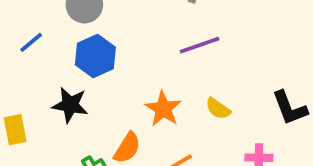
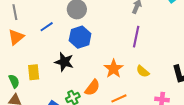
purple line: (200, 45) -> (136, 37), turned -65

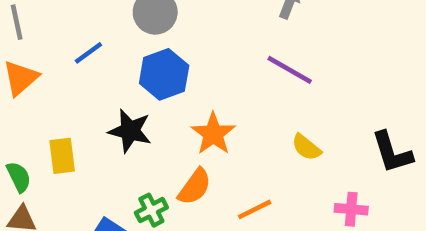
purple line: (136, 37) -> (290, 70), turned -70
orange star: (114, 69) -> (213, 134), moved

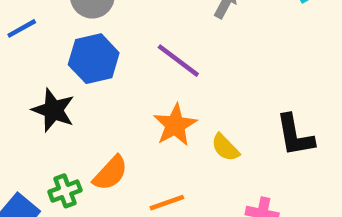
purple line: (290, 70) -> (178, 61), moved
orange star: (213, 134) -> (175, 125), moved
black L-shape: (392, 152) -> (295, 135), moved

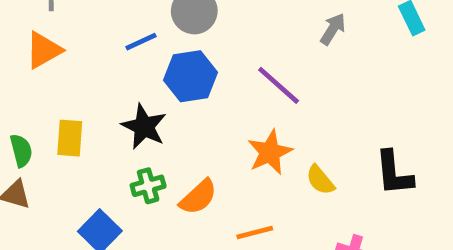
blue line: (22, 28) -> (141, 42), moved
green cross: (65, 191) -> (148, 186), moved

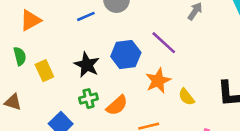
blue hexagon: (190, 76) -> (126, 54), moved
yellow rectangle: (70, 138) -> (44, 71), turned -30
green semicircle: (21, 151) -> (20, 56), moved

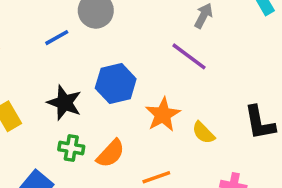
purple line: (164, 43) -> (189, 56), moved
green cross: (88, 99) -> (71, 148), turned 30

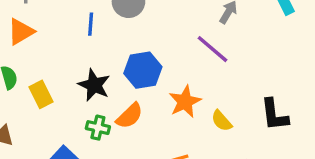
blue line: (57, 38) -> (91, 24), turned -60
orange semicircle: (111, 153) -> (129, 116), moved

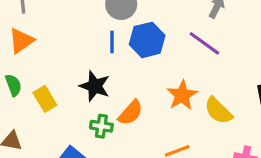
blue line: (91, 24) -> (112, 42), moved
blue hexagon: (143, 70) -> (147, 40), moved
yellow semicircle: (222, 121) -> (218, 111), size x1.4

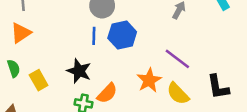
purple line: (204, 43) -> (177, 59), moved

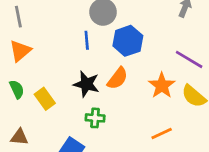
blue line: (94, 36) -> (87, 40), moved
orange semicircle: (107, 93) -> (118, 78), moved

